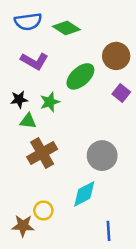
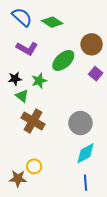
blue semicircle: (28, 22) -> (22, 17), turned -130
green triangle: (28, 121) -> (22, 96), turned 32
brown cross: (42, 153) -> (33, 121), turned -30
cyan diamond: (84, 194) -> (86, 153), moved

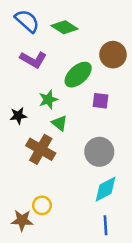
purple square: (96, 74) -> (101, 101), moved, turned -32
black star: (15, 79) -> (18, 116), moved
green triangle: (22, 96) -> (59, 123), moved

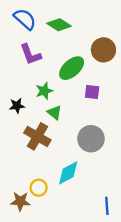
purple L-shape: (33, 60) -> (31, 54), turned 40
cyan diamond: (106, 189) -> (68, 173), moved
blue line: (106, 225) -> (107, 206), moved

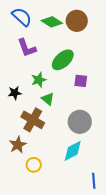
brown circle: (103, 50) -> (77, 21), moved
cyan diamond: (68, 173) -> (73, 151), moved
brown star: (20, 201) -> (18, 145), moved, turned -30

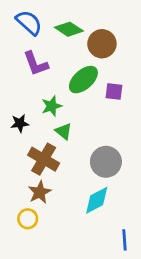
brown circle: (77, 21) -> (102, 44), moved
purple square: (81, 81) -> (114, 91), moved
brown star: (18, 145) -> (40, 192), moved
yellow circle: (34, 165) -> (28, 219), moved

